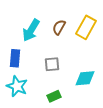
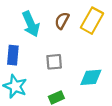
cyan arrow: (31, 30) -> (31, 24), turned -55

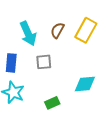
gray square: (54, 62) -> (44, 62), moved

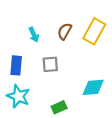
cyan arrow: (28, 34) -> (34, 35), size x0.6

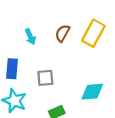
gray square: (50, 64) -> (45, 78), moved

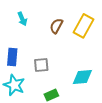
cyan arrow: (30, 37) -> (22, 19), moved

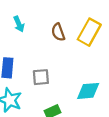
brown semicircle: (56, 26) -> (58, 32), turned -49

